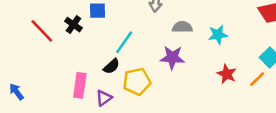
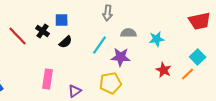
cyan line: (124, 42) -> (100, 45), moved
black semicircle: (111, 66) -> (66, 42), moved
yellow pentagon: (137, 82) -> (111, 83), moved
purple triangle: (104, 98) -> (75, 91), moved

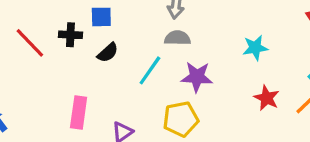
black cross: (43, 31) -> (70, 35), turned -32
gray semicircle: (129, 33) -> (177, 38), moved
cyan line: (100, 45) -> (150, 70), moved

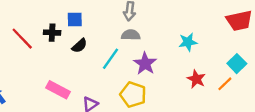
purple star: (197, 77) -> (145, 64), turned 30
pink rectangle: (79, 113) -> (58, 90), turned -70
yellow pentagon: (181, 119) -> (133, 95), turned 30

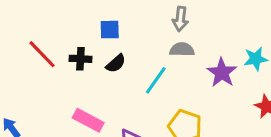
black cross: (52, 33) -> (80, 59), moved
purple star: (145, 64) -> (222, 73), moved

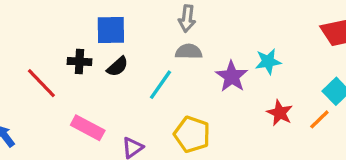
blue square: (110, 30) -> (111, 30), size x1.4
red line: (42, 54) -> (41, 83), moved

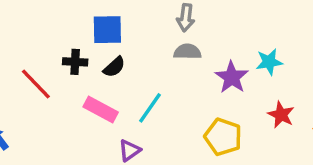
cyan line: (161, 85) -> (150, 108), moved
pink rectangle: (88, 128) -> (101, 110), moved
yellow pentagon: (192, 134) -> (223, 137), moved

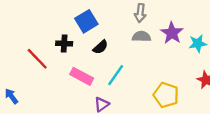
blue square: (107, 30) -> (86, 21), turned -30
black semicircle: (114, 67) -> (100, 47), moved
purple star: (232, 77) -> (172, 33), moved

